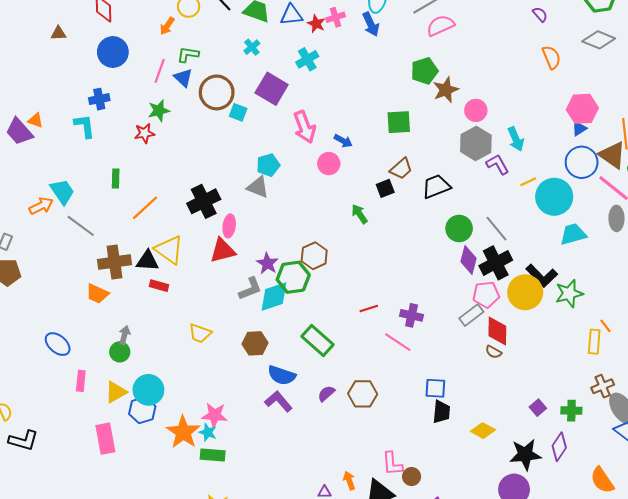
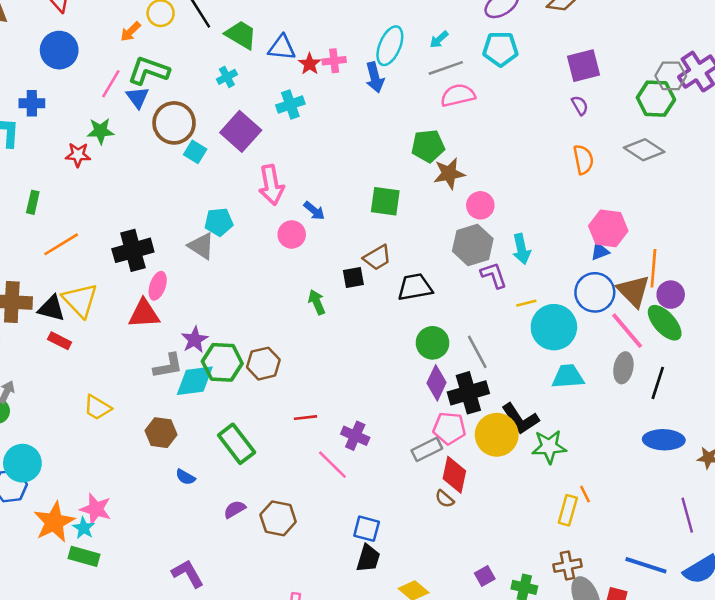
green L-shape: (188, 55) -> (149, 71), size x1.5
brown hexagon: (314, 256) -> (263, 364), moved
blue semicircle: (282, 375) -> (185, 477), size x0.6
purple L-shape: (278, 401) -> (188, 574), moved

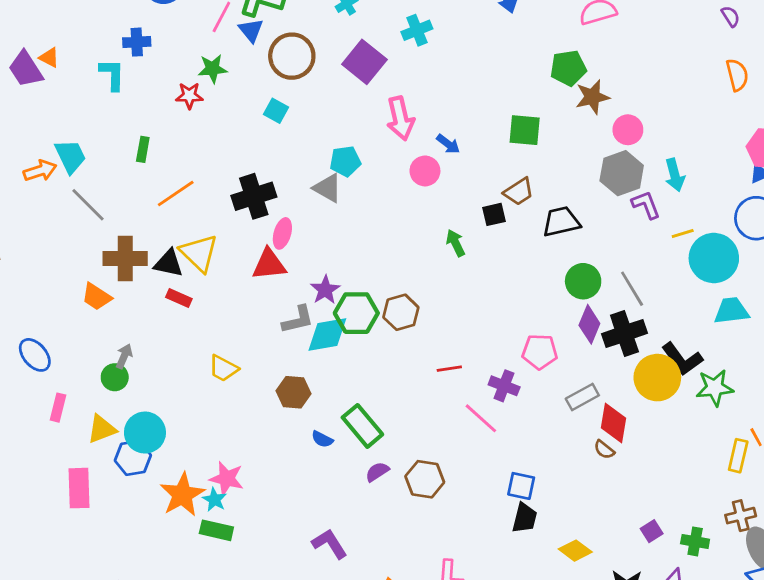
cyan square: (195, 152) -> (276, 111), moved
pink pentagon: (449, 428) -> (540, 352), moved
green rectangle: (237, 444) -> (362, 426), moved

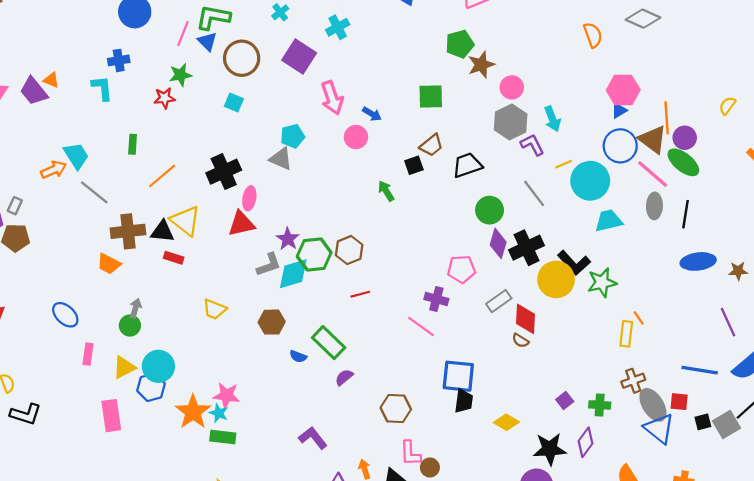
gray line: (632, 289) -> (534, 193), moved
red line: (449, 369) -> (360, 294), moved
brown hexagon: (425, 479) -> (396, 408), moved
blue square: (521, 486) -> (458, 376), size x1.5

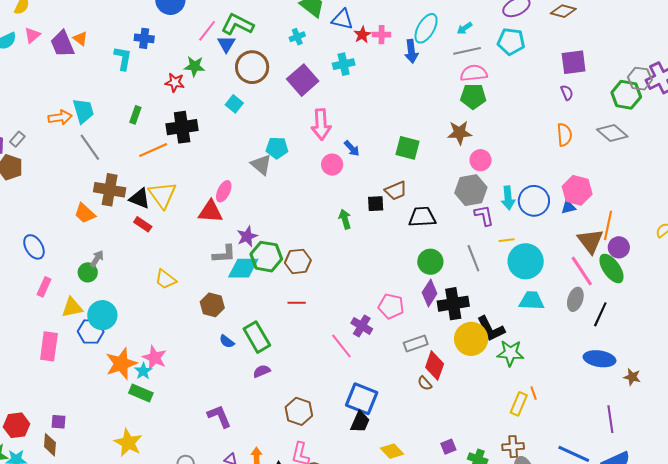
green pentagon: (460, 44) -> (473, 96), moved
blue circle: (620, 146) -> (534, 201), moved
black cross: (224, 172) -> (182, 127), moved

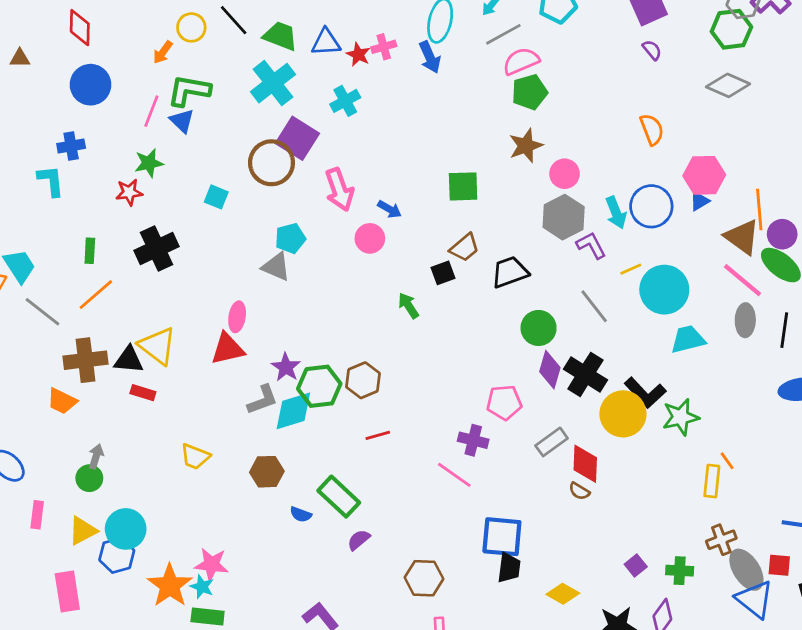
cyan cross: (297, 37) -> (273, 83), size x2.0
brown circle: (252, 67) -> (271, 163), moved
orange semicircle: (564, 135) -> (652, 130), moved
orange line: (153, 150) -> (96, 295), moved
black cross: (453, 304) -> (585, 374), turned -32

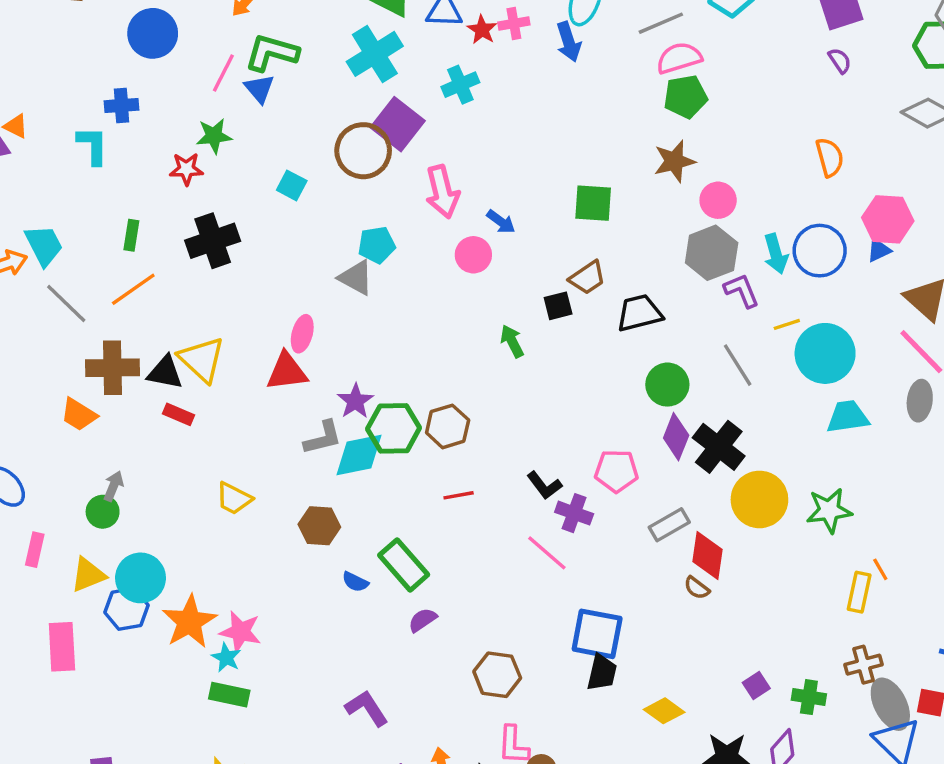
black L-shape: (645, 393) -> (544, 485), moved, size x0.7
orange star: (170, 586) -> (189, 622), moved

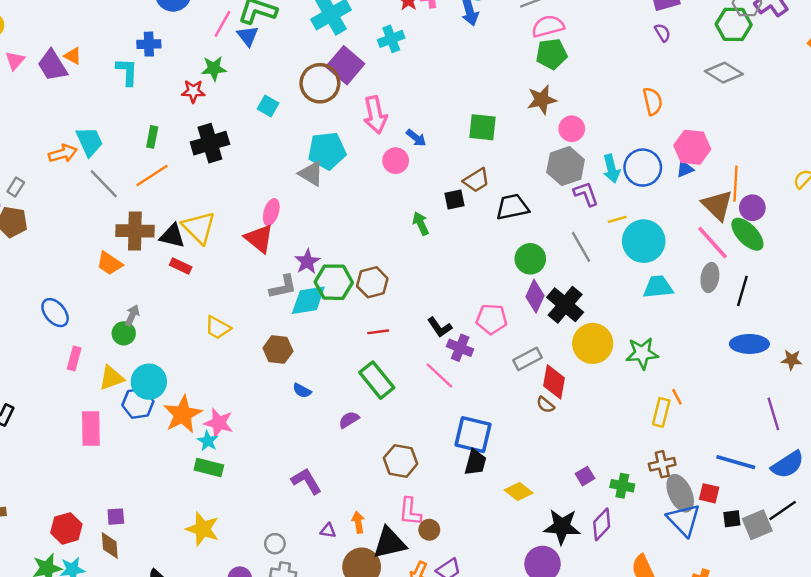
cyan pentagon: (377, 245) -> (327, 151), size x1.4
red triangle: (287, 371) -> (259, 239), turned 44
green rectangle: (404, 565) -> (377, 380), moved

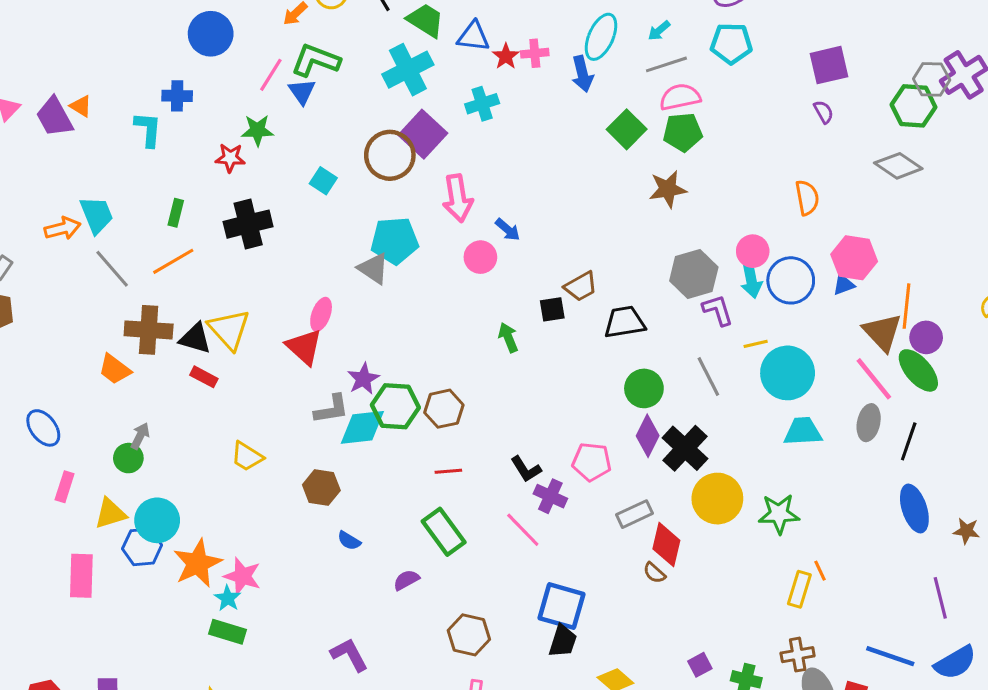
green square: (483, 127) -> (627, 129), moved, turned 36
pink circle: (572, 129) -> (753, 251), moved
blue ellipse: (749, 344) -> (914, 509), turned 69

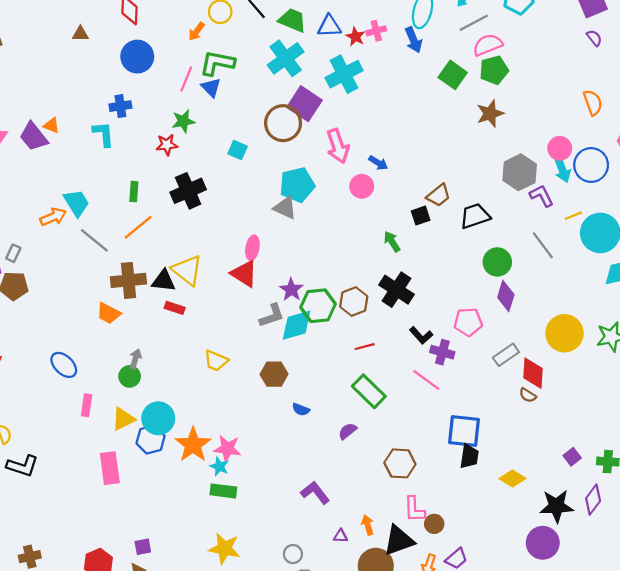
cyan cross: (482, 104) -> (344, 74), size x1.5
black cross: (685, 448) -> (396, 290), moved

